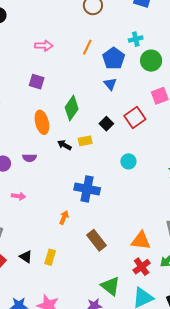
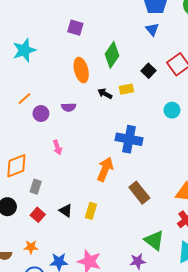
pink arrow: (18, 196) -> (57, 147), turned 64
orange arrow: (64, 217) -> (105, 169), size x1.6

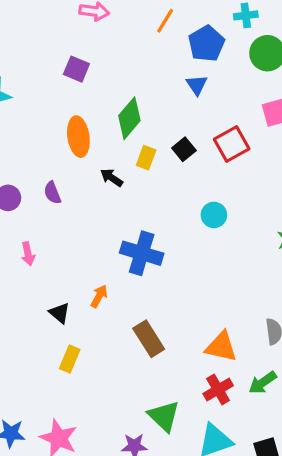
yellow rectangle: (126, 89) -> (146, 158), moved, turned -64
purple semicircle: (69, 107) -> (52, 193), turned 64
orange arrow: (105, 169) -> (99, 296), size x0.6
black triangle: (66, 211) -> (60, 313), moved

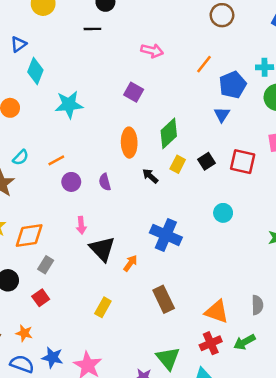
red square: (232, 144) -> (243, 162), turned 35
black triangle: (60, 313) -> (102, 249), moved, size x1.6

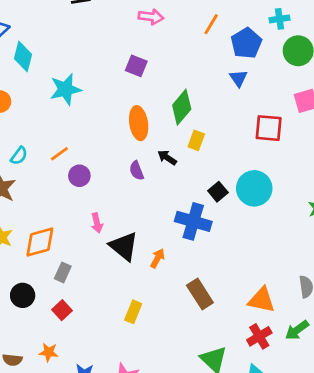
black square: (207, 161) -> (218, 192), moved
purple semicircle: (105, 182) -> (137, 171), moved
cyan circle: (223, 213) -> (254, 188), size x1.6

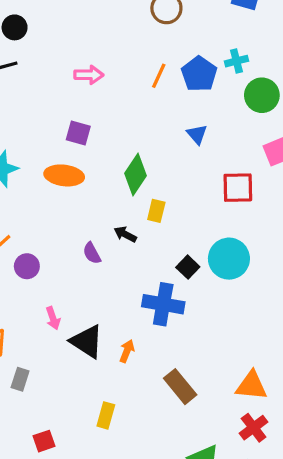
blue pentagon: (246, 43) -> (199, 74), moved
orange ellipse: (139, 123) -> (64, 175), moved, turned -68
red square: (62, 310) -> (44, 441), moved, turned 30

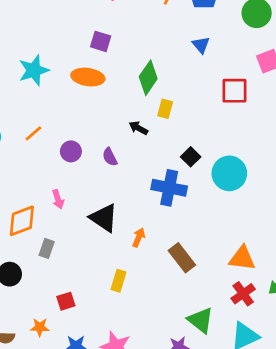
purple semicircle: (92, 253) -> (110, 157), moved
cyan circle: (229, 259) -> (229, 173), moved
purple circle: (27, 266) -> (71, 151), moved
pink arrow: (53, 318) -> (58, 199), moved
orange arrow: (127, 351) -> (139, 238), moved

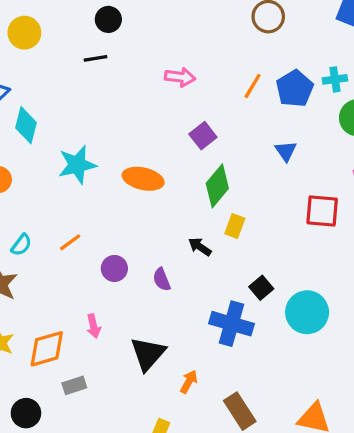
purple square: (101, 41) -> (203, 136), moved, turned 30
black triangle: (104, 218) -> (148, 354), turned 32
gray rectangle: (47, 248) -> (74, 385), turned 48

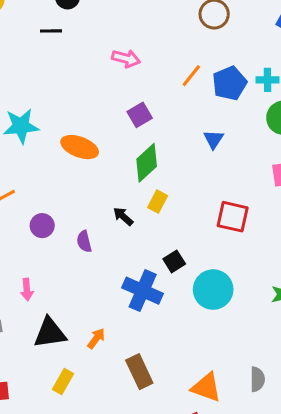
red square: (322, 211) -> (233, 217), moved
pink arrow: (93, 326) -> (27, 290), moved
black triangle: (148, 354) -> (50, 333), moved, turned 33

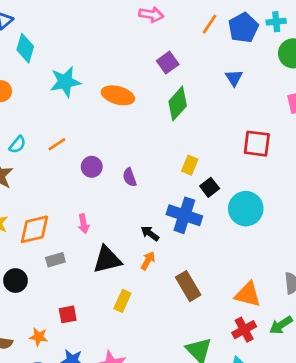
yellow rectangle: (158, 202) -> (190, 165), moved
black arrow: (123, 216) -> (150, 233), moved

